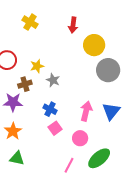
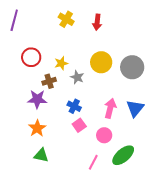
yellow cross: (30, 22) -> (66, 19), moved
yellow circle: (94, 45) -> (101, 62), moved

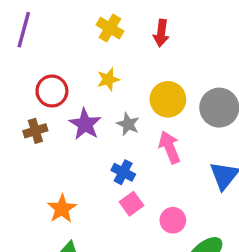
yellow star: (61, 63) -> (108, 79), moved
brown cross: (49, 81) -> (35, 131), moved
purple star: (37, 99) -> (85, 124), moved, turned 30
pink arrow: (110, 108) -> (170, 147), moved, turned -36

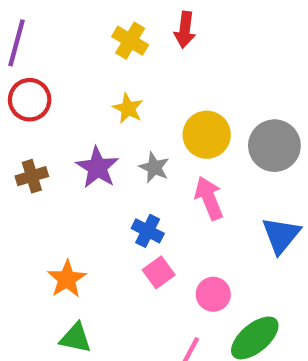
red arrow: (161, 33) -> (185, 30), moved
yellow star: (108, 79) -> (128, 108), turned -30
red circle: (52, 91) -> (30, 100), moved

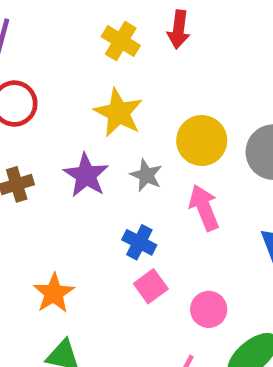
yellow star: (128, 108) -> (118, 113), size x1.5

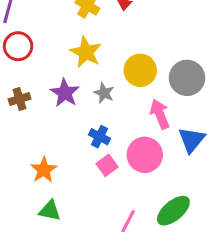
pink arrow: (204, 208) -> (160, 114), moved
pink circle: (209, 309) -> (145, 155), moved, size x1.5

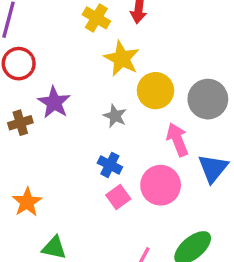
yellow star: (86, 52) -> (122, 59), moved
purple star: (65, 93) -> (54, 102), moved
orange star: (44, 170) -> (27, 202), moved

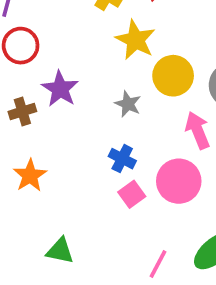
orange star: (27, 202) -> (30, 175), moved

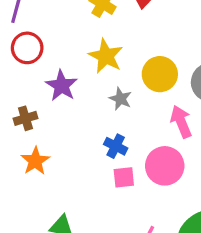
yellow star: (135, 40) -> (106, 56), moved
brown cross: (22, 111) -> (25, 118), moved
pink square: (132, 194) -> (124, 177), turned 30

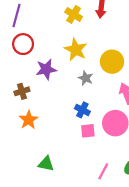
purple star: (62, 86) -> (46, 69), turned 30

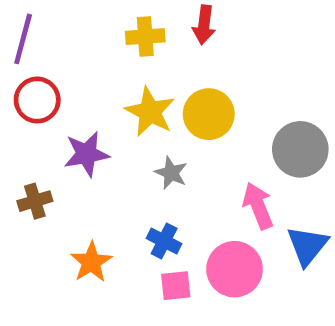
yellow cross: (74, 14) -> (145, 37), turned -35
yellow circle: (112, 62) -> (209, 114), moved
orange star: (29, 120) -> (91, 262), moved

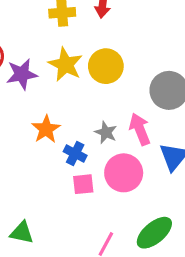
purple star: (87, 154) -> (22, 74), moved
gray star: (171, 173) -> (106, 132), moved
orange star: (91, 262) -> (46, 129), moved

